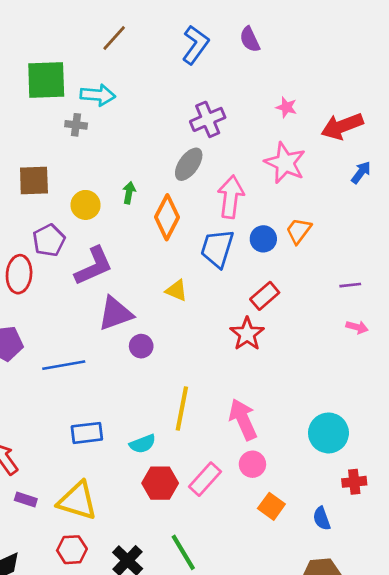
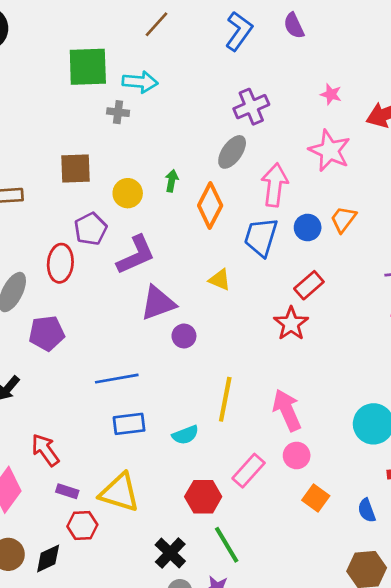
blue line: (64, 365) -> (117, 379), moved
red hexagon: (160, 483) -> (203, 497), moved
red hexagon: (72, 550) -> (82, 526), moved

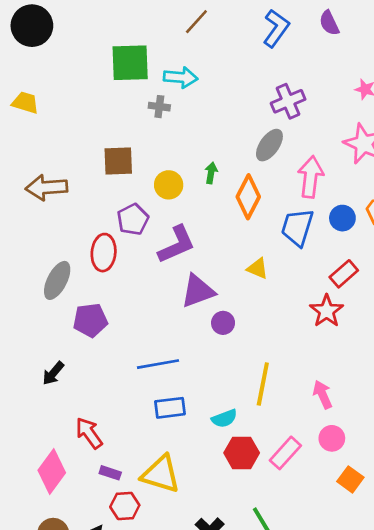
pink arrow: (287, 410) -> (323, 395), size x0.7
red hexagon: (203, 497) -> (242, 453), moved

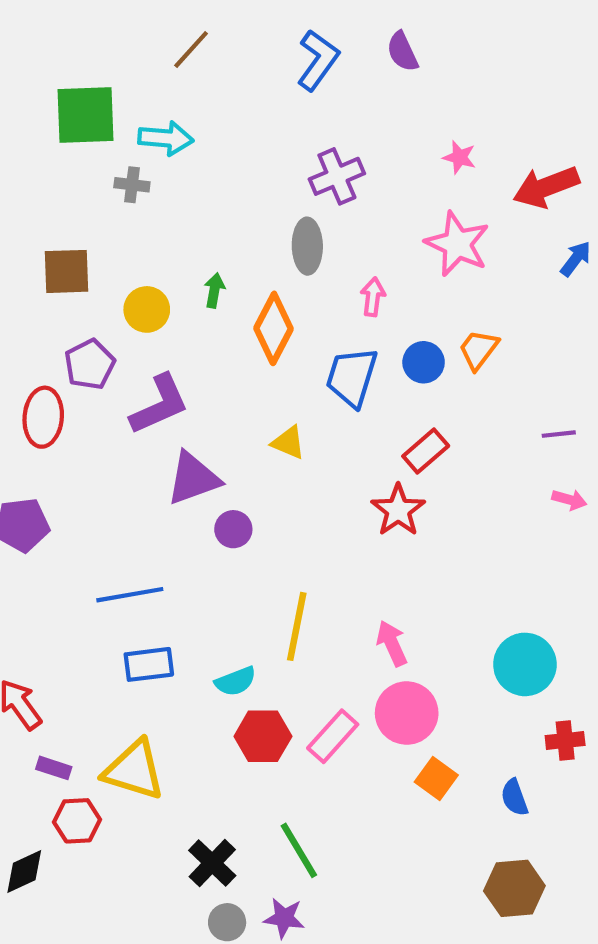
gray ellipse: (269, 145) -> (307, 246), turned -36
pink arrow: (311, 177) -> (373, 297), size x0.6
pink circle: (332, 438) -> (407, 713), size x1.5

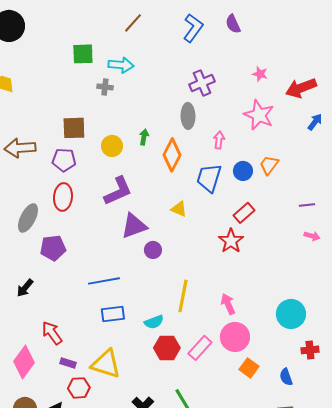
green square: (85, 115) -> (83, 54), size x0.7
purple pentagon: (90, 364) -> (64, 160), moved, turned 30

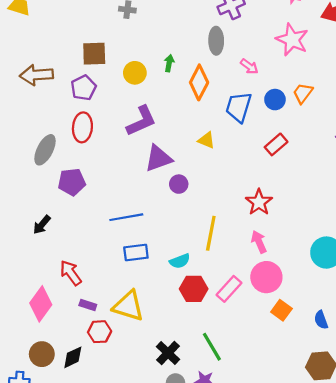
pink arrow: (219, 140) -> (249, 66), turned 120
purple pentagon: (64, 160) -> (84, 88), turned -30
red star: (231, 241) -> (259, 202), moved

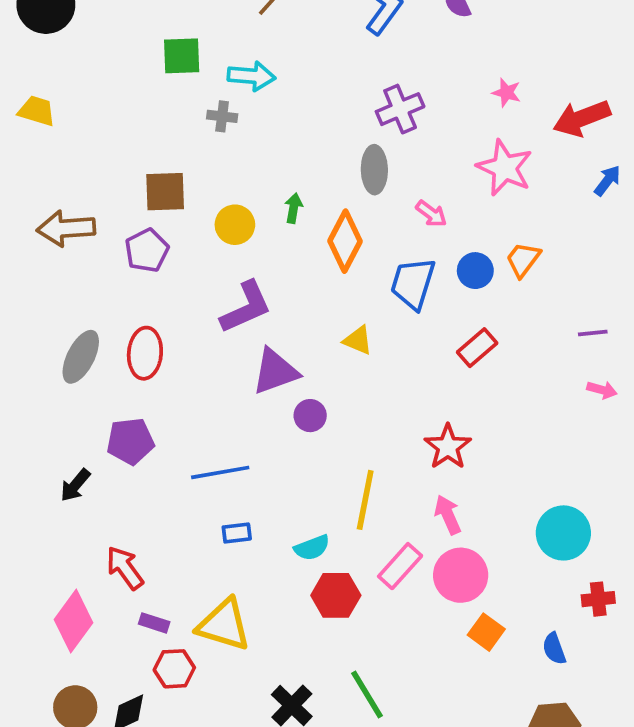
red ellipse: (82, 127) -> (145, 353), moved
purple pentagon: (72, 182) -> (130, 441), moved
blue rectangle: (136, 253) -> (237, 533), size x0.7
pink rectangle: (229, 289) -> (400, 566), moved

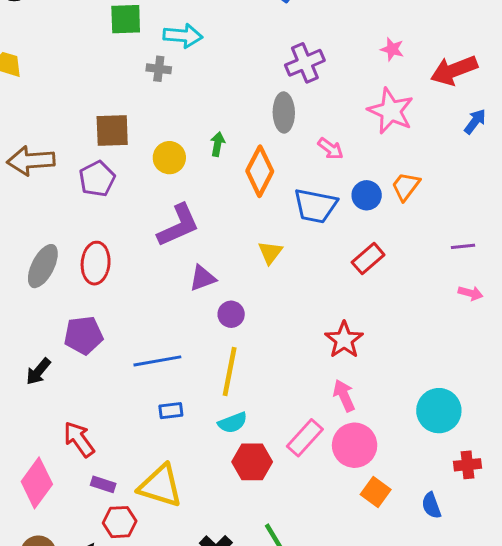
blue trapezoid: (413, 283) -> (315, 206), turned -96
yellow triangle: (358, 340) -> (270, 253), turned 44
purple triangle: (275, 372) -> (202, 278), size x0.7
yellow line: (365, 500) -> (230, 371), moved

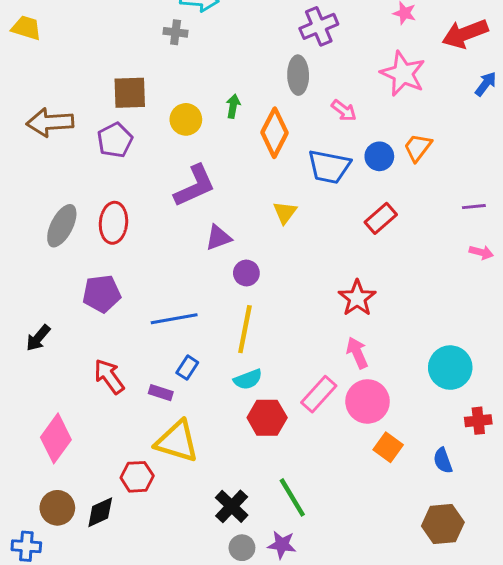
black arrow: (38, 371) -> (38, 338), moved
blue rectangle: (171, 411) -> (187, 368), turned -50
red arrow: (79, 439) -> (109, 376), moved
purple rectangle: (103, 484) -> (161, 393), moved

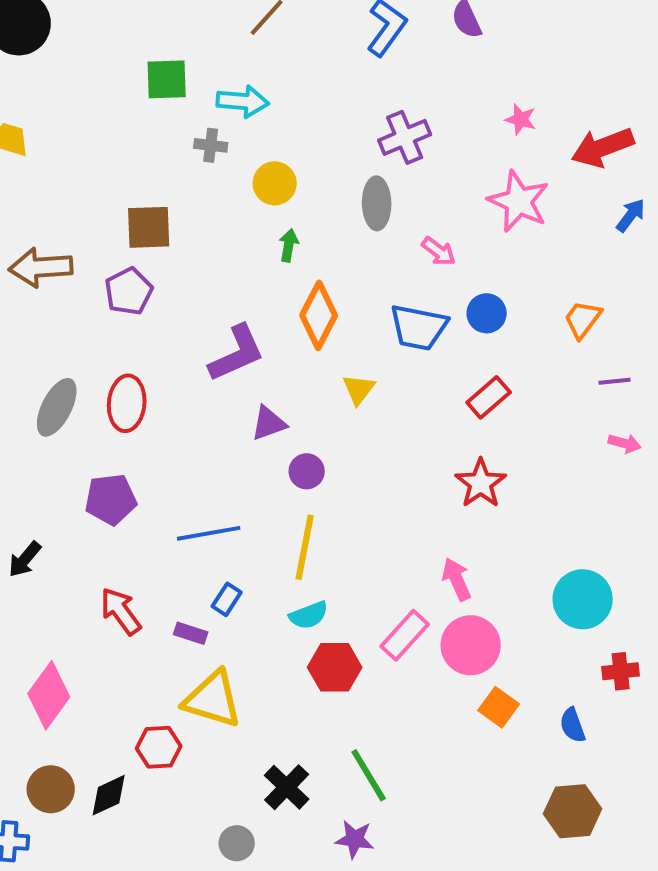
yellow circle: (186, 119) -> (275, 183), moved
orange diamond: (274, 133) -> (319, 315), moved
orange trapezoid: (418, 147) -> (583, 319), moved
red star: (357, 298) -> (481, 483), moved
gray circle: (242, 548) -> (237, 843), moved

